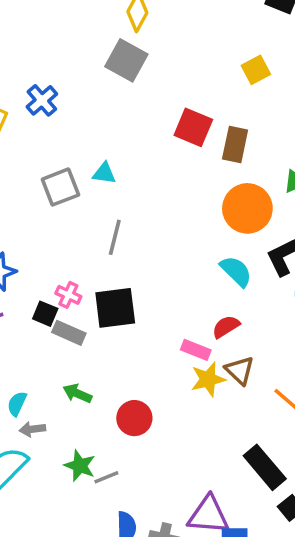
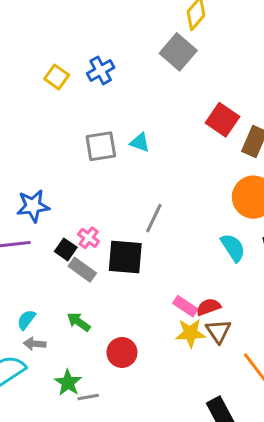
gray line: (115, 237) -> (154, 218), moved
red semicircle: (226, 327) -> (208, 307), moved

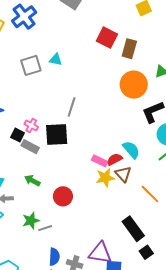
blue cross: (101, 70) -> (24, 17), size x1.4
cyan semicircle: (233, 248) -> (131, 150), moved
green star: (68, 383) -> (31, 221), turned 30

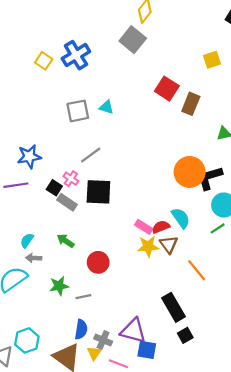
orange circle: (134, 85) -> (190, 172), moved
gray line: (72, 107) -> (91, 155), moved, turned 30
gray line: (45, 228) -> (83, 297), moved

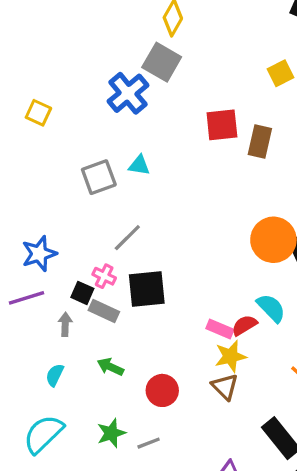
blue cross: (76, 55) -> (128, 93), moved
red square: (167, 89) -> (222, 125), turned -30
brown triangle: (169, 244) -> (225, 387), moved
gray arrow: (34, 258) -> (65, 324), moved, turned 98

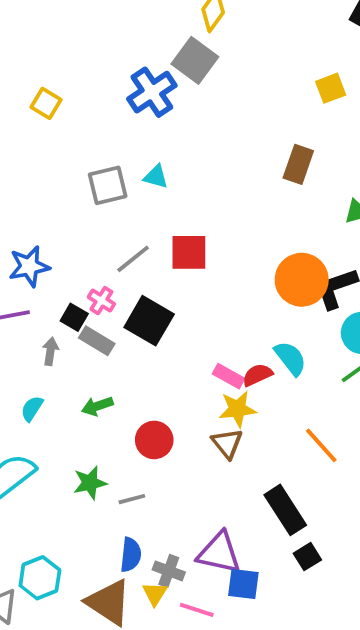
red square: (222, 125) -> (189, 252), moved
black square: (147, 289) -> (149, 321), turned 30
green arrow: (110, 367) -> (97, 406), turned -50

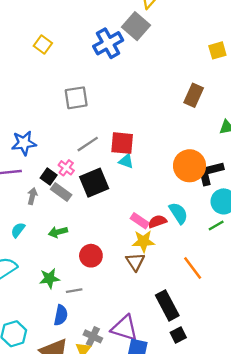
cyan triangle: (156, 177) -> (126, 161), moved
black square: (149, 321) -> (94, 183), turned 32
blue semicircle: (131, 555) -> (61, 315), moved

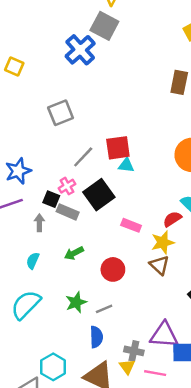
pink cross: (66, 168) -> (67, 186), turned 35
pink rectangle: (140, 221) -> (131, 225), moved

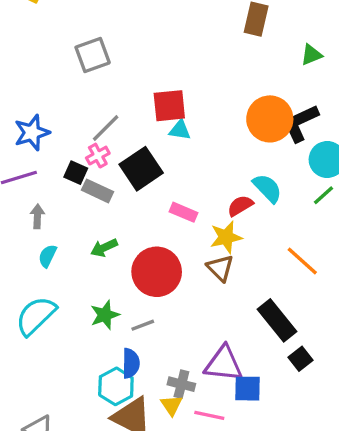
gray line: (83, 157) -> (106, 128), moved
gray arrow: (39, 223) -> (37, 216), moved
red circle: (113, 269) -> (157, 272), size x1.5
cyan hexagon: (53, 367) -> (116, 386), moved

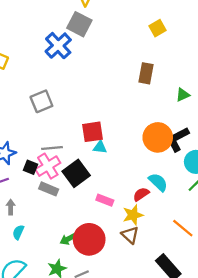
gray line: (106, 128) -> (52, 148), turned 42
pink cross: (98, 156) -> (48, 166), size x1.6
black square: (76, 173) -> (30, 167), moved
green arrow: (104, 248) -> (68, 239), moved

